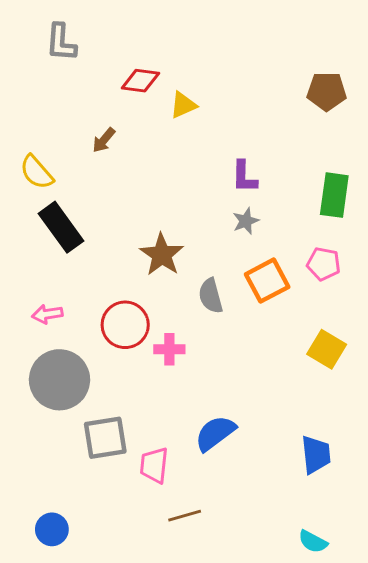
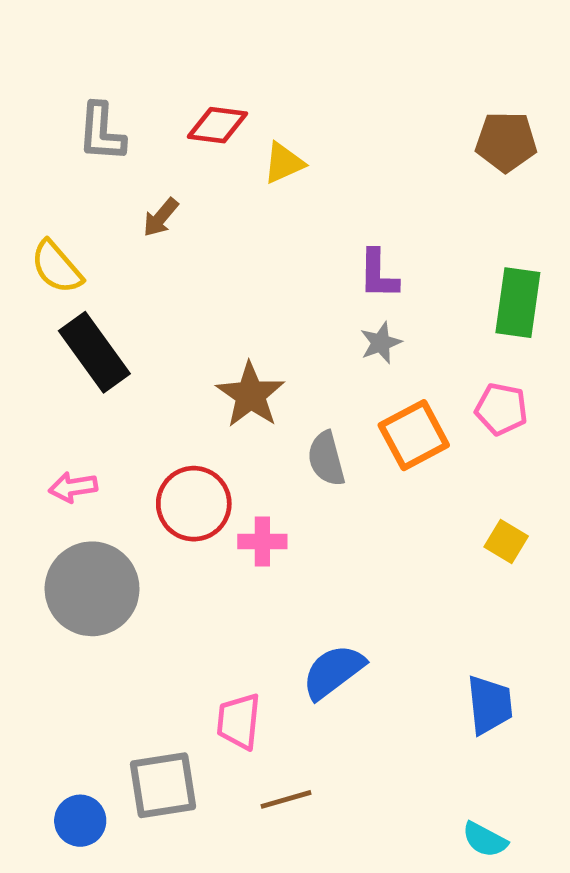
gray L-shape: (61, 42) -> (102, 132), moved
yellow square: (327, 349) -> (506, 542), size x0.7
gray square: (105, 438) -> (163, 785), moved

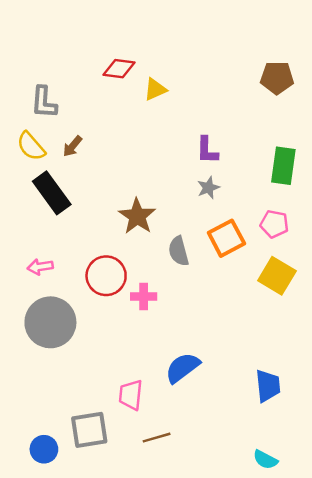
gray L-shape: (102, 132) -> (44, 102), moved
brown arrow: (161, 217) -> (72, 146), moved
yellow square: (506, 542) -> (277, 276), moved, size x1.6

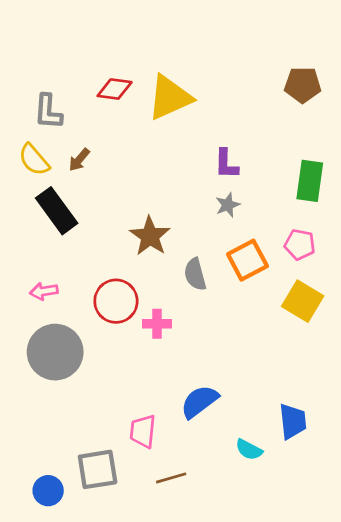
red diamond: (119, 69) -> (115, 89), moved
yellow triangle: (155, 89) -> (170, 98), size x1.8
cyan semicircle: (265, 460) -> (249, 450), moved

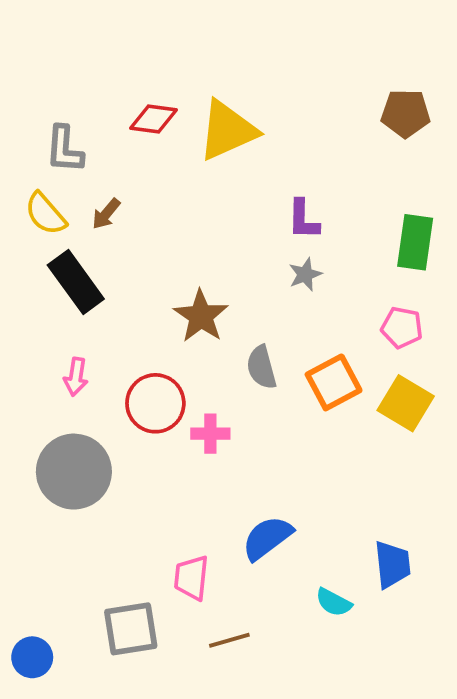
orange square: (247, 260) -> (334, 382), moved
pink arrow: (44, 291) -> (76, 377), moved, turned -72
blue circle: (48, 491) -> (32, 657), moved

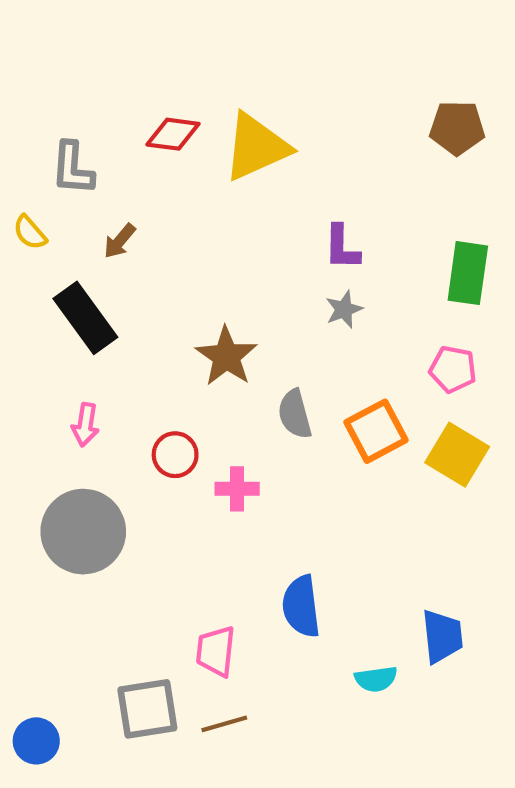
yellow semicircle: (45, 214) -> (30, 232), moved, size x0.7
red circle: (155, 403) -> (175, 455), size x0.7
blue semicircle: (267, 538) -> (301, 606), turned -60
cyan semicircle: (334, 602) -> (376, 679), turned -36
brown line: (229, 640) -> (224, 724), moved

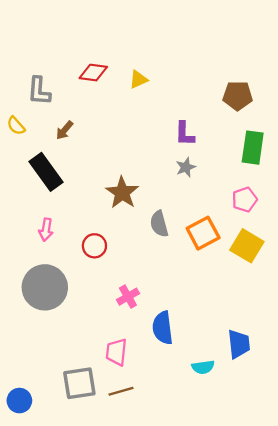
brown pentagon: (457, 128) -> (238, 96), moved
yellow triangle: (256, 147) -> (138, 79), size x0.5
pink pentagon: (453, 369) -> (245, 200), turned -30
pink cross: (237, 489) -> (128, 297), moved, turned -30

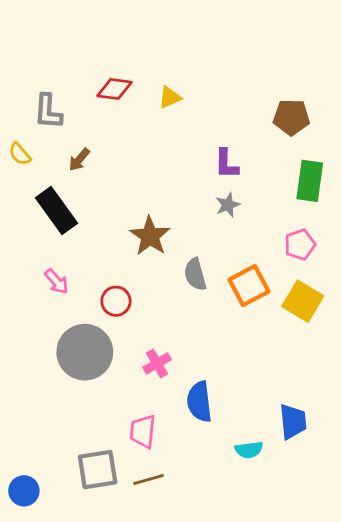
pink arrow: (46, 230) -> (56, 281), turned -50
gray circle: (45, 287) -> (85, 352), moved

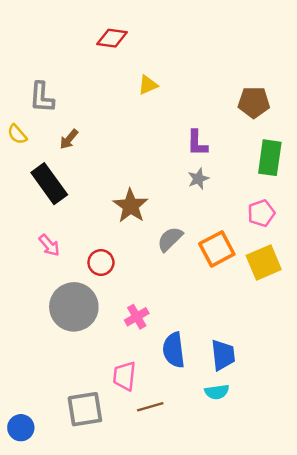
red diamond: (115, 89) -> (112, 38), moved
gray semicircle: (195, 274) -> (170, 239), turned 60
yellow square: (303, 301) -> (264, 262), turned 36
blue trapezoid: (293, 421) -> (223, 355), moved
brown line: (148, 479) -> (150, 407), moved

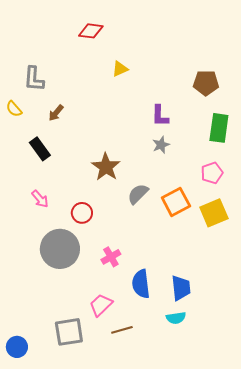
black rectangle: (49, 184) -> (40, 149), size x0.7
pink trapezoid: (124, 376) -> (101, 305), turned 40

